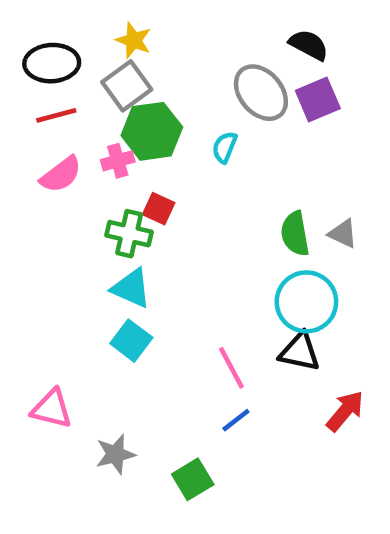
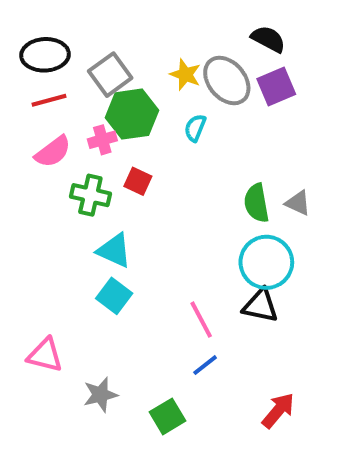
yellow star: (134, 40) -> (185, 75), moved
green cross: (129, 234) -> (90, 195), moved
red arrow: (345, 411) -> (278, 411), moved

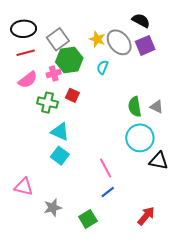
black triangle: (260, 306) -> (159, 161), moved

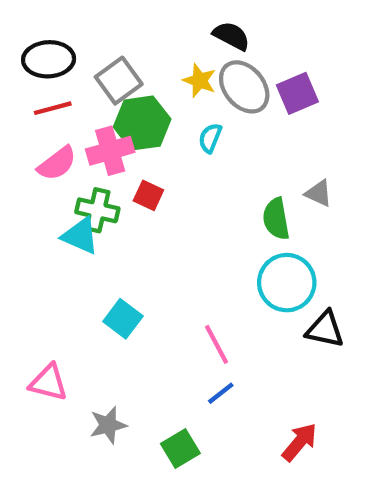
black semicircle: (141, 21) -> (231, 36), moved
pink cross: (54, 74) -> (110, 151), size x1.5
gray triangle: (157, 107) -> (319, 193), moved
cyan triangle: (60, 132) -> (80, 236), moved

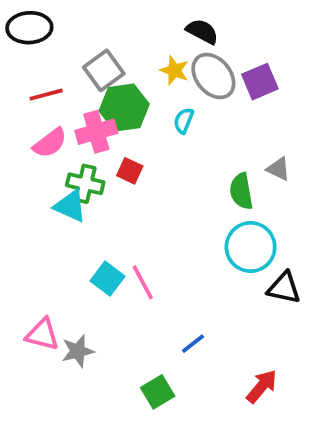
black ellipse: (49, 59) -> (29, 28), moved
pink line: (217, 344) -> (143, 282), moved
gray star: (108, 425) -> (78, 351), moved

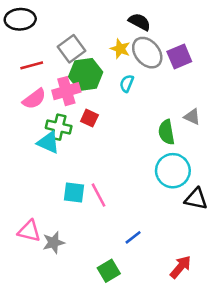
cyan square: (107, 279) -> (74, 192), turned -30

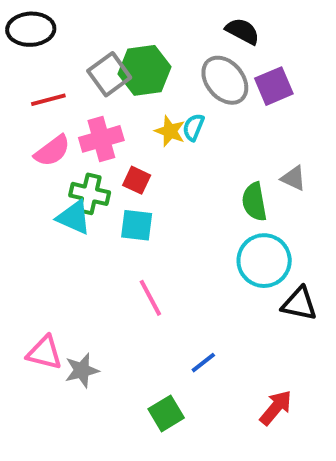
black semicircle: (140, 22) -> (243, 31), moved
yellow star: (120, 49) -> (170, 131), moved
green hexagon: (86, 74) -> (144, 70), moved
cyan square: (74, 192) -> (137, 225), moved

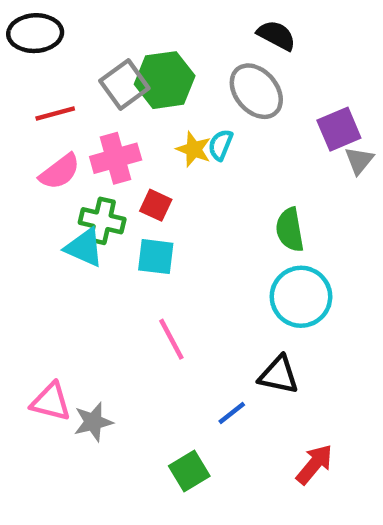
purple square: (274, 86) -> (339, 129), moved
gray triangle: (293, 178) -> (359, 160), moved, turned 44
black triangle: (299, 304) -> (279, 375), moved

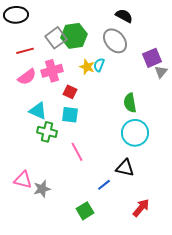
green cross: (102, 221) -> (47, 132), moved

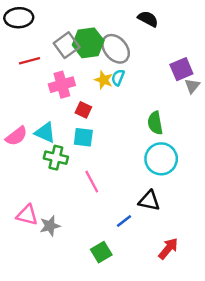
gray ellipse: (115, 41) -> (116, 49), moved
pink semicircle: (27, 77) -> (16, 136), moved

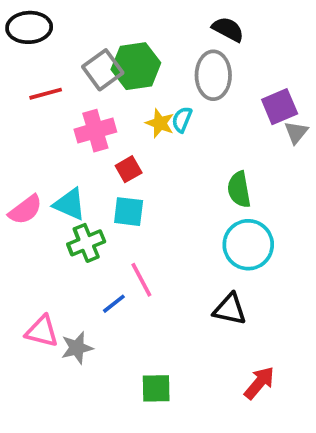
gray ellipse: (116, 49) -> (213, 75), moved, turned 40
red square: (83, 110) -> (129, 169), turned 35
green cross: (56, 158) -> (86, 243), turned -35
blue line: (124, 221) -> (114, 304), moved
green square: (101, 252) -> (156, 388), turned 30

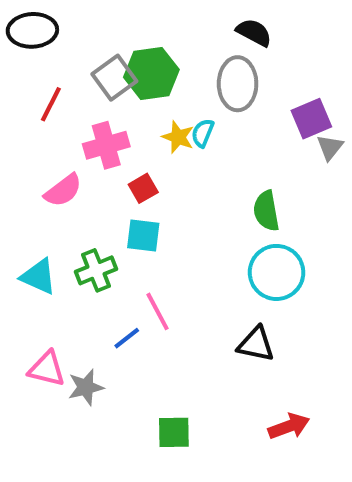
red line: (46, 94) -> (51, 104), turned -48
cyan triangle: (70, 204) -> (39, 277), moved
pink semicircle: (25, 210) -> (63, 190), moved
red arrow: (259, 383) -> (289, 426), turned 30

